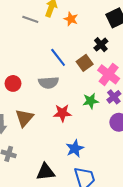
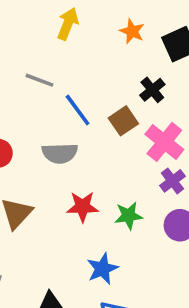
gray line: (30, 19) -> (39, 80), moved
orange star: (71, 19) -> (132, 31), moved
green star: (91, 101) -> (129, 216), moved

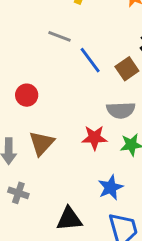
gray semicircle: (60, 153) -> (121, 110), moved

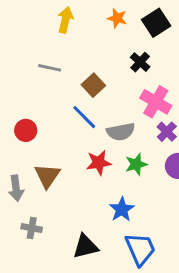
blue line: (90, 60) -> (84, 117), moved
brown square: (127, 69) -> (93, 85), moved

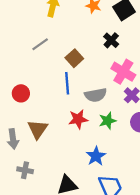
gray line: (50, 68) -> (40, 44), turned -48
blue line: (84, 117) -> (67, 83), turned 40

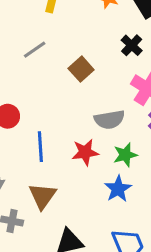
blue line: (67, 83) -> (40, 147), moved
brown triangle: (38, 129) -> (43, 196), moved
blue star: (96, 156) -> (118, 189), moved

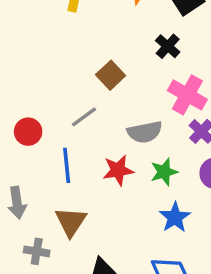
gray line: (35, 50) -> (84, 117), moved
blue star: (118, 189) -> (175, 217), moved

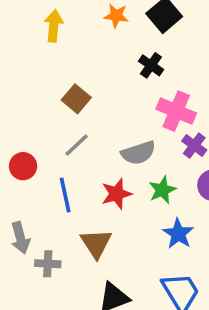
brown square: (111, 75) -> (76, 99), moved
brown triangle: (71, 222) -> (96, 243), moved
gray cross: (37, 251) -> (48, 264), moved

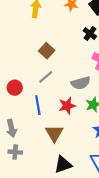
gray cross: (48, 264) -> (15, 152), moved

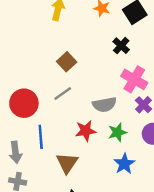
red circle: (15, 88) -> (24, 103), size x1.5
blue line: (38, 105) -> (41, 137), moved

